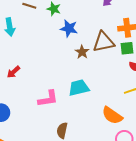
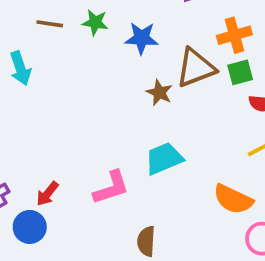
blue star: (69, 28) -> (141, 38), moved
red arrow: (14, 72) -> (47, 194), moved

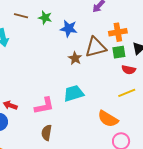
red arrow: (47, 194) -> (10, 105), turned 64
brown semicircle: (146, 241) -> (47, 133), moved

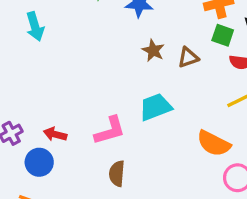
brown triangle: (96, 47) -> (188, 57), moved, size x0.6
green square: (119, 52) -> (223, 35), turned 32

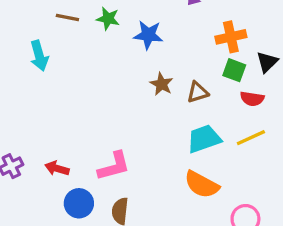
cyan trapezoid: (155, 107) -> (204, 139), moved
orange semicircle: (214, 143) -> (202, 184), moved
blue circle: (39, 162) -> (79, 203), moved

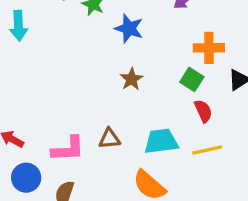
green square: (234, 70) -> (192, 79), moved
brown triangle: (198, 92) -> (109, 139), moved
red semicircle: (252, 99) -> (203, 111), moved, turned -135

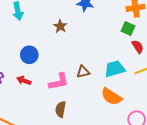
brown star: (131, 79) -> (60, 26), moved
blue circle: (26, 178) -> (29, 55), moved

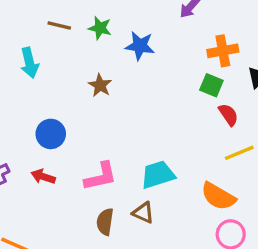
cyan trapezoid: (115, 69) -> (158, 175), moved
brown triangle: (83, 72) -> (143, 213), moved, turned 40
orange semicircle: (111, 97) -> (218, 196), moved

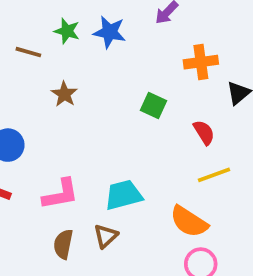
brown line: (59, 25) -> (28, 52), moved
blue star: (140, 46) -> (110, 32), moved
green square: (211, 85) -> (153, 105), moved
brown triangle: (143, 213) -> (106, 236), turned 50

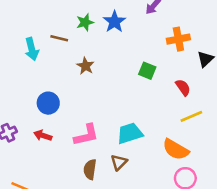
green star: (67, 31) -> (85, 22), turned -30
blue star: (110, 32) -> (114, 22), turned 30

